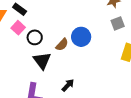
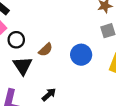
blue circle: (81, 37) -> (81, 55), moved

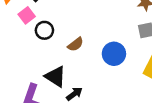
black triangle: (23, 66) -> (55, 77), moved, turned -30

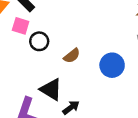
pink square: (27, 15) -> (21, 26), turned -35

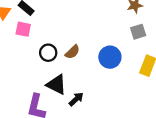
black circle: (39, 41) -> (48, 53), moved

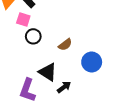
black circle: (48, 53) -> (33, 36), moved
blue circle: (110, 57) -> (92, 62), moved

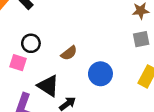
pink square: (23, 19) -> (18, 63), moved

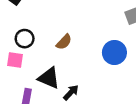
blue circle: (100, 74) -> (114, 53), moved

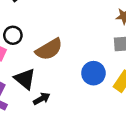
brown semicircle: (64, 42) -> (49, 49), size x1.6

